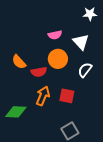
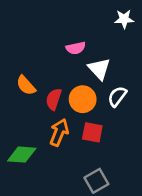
white triangle: (81, 42) -> (99, 69), moved
orange circle: (58, 59) -> (83, 99), moved
red semicircle: (39, 72) -> (54, 99), turned 119

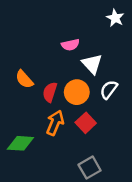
white star: (124, 19) -> (115, 18), turned 30
red square: (92, 132) -> (86, 123), turned 36

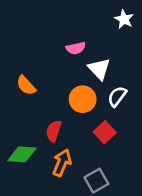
red semicircle: (50, 92) -> (54, 131), moved
orange arrow: (55, 123) -> (62, 163), moved
red square: (86, 123) -> (105, 132), moved

